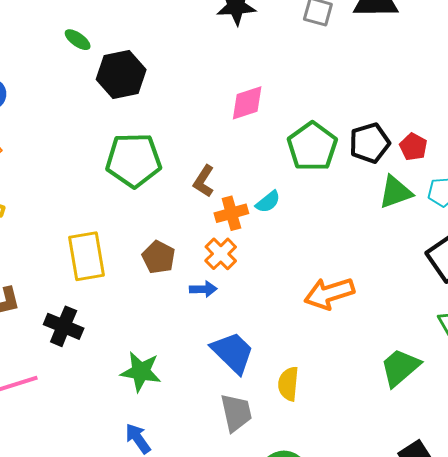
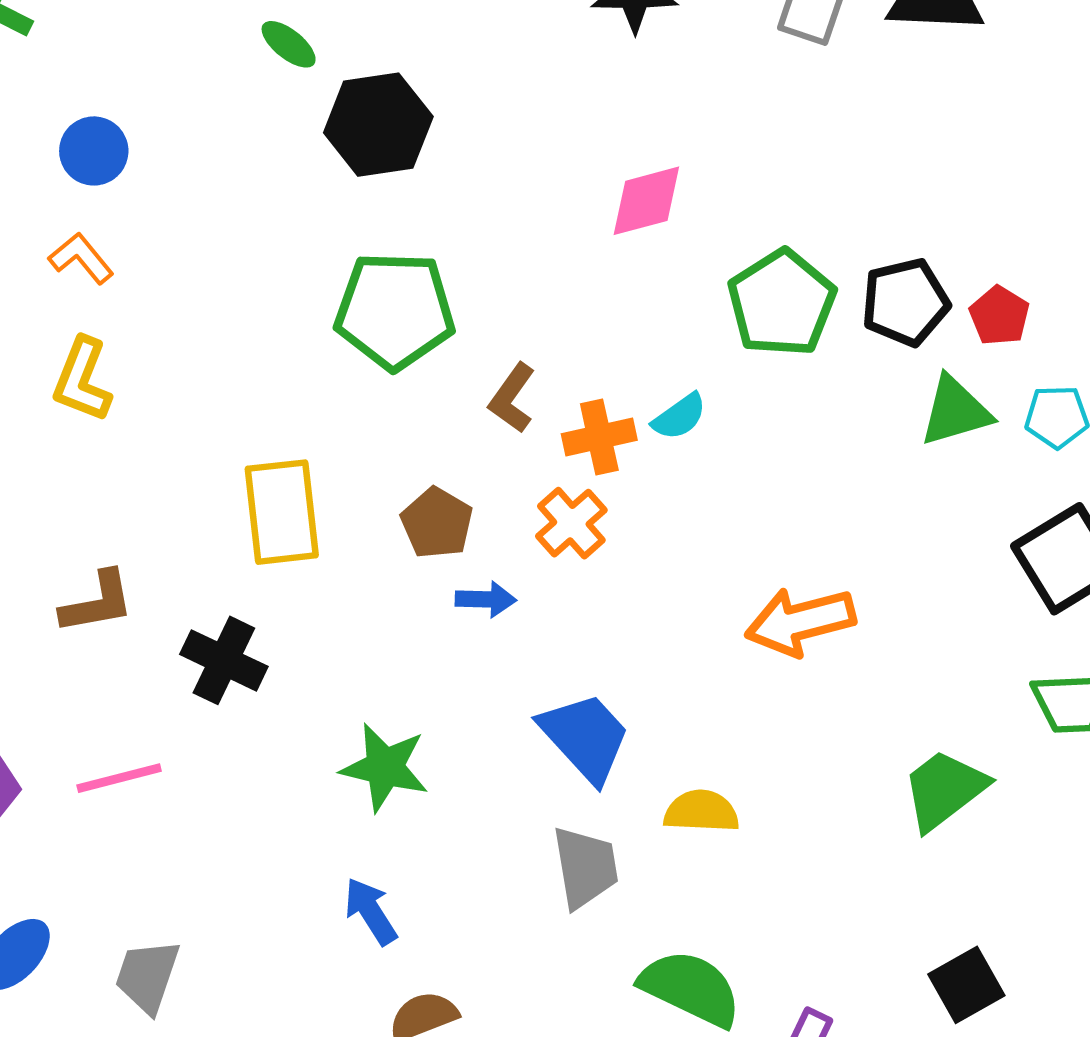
brown L-shape: (204, 181) -> (512, 398), moved
blue arrow: (203, 289) -> (486, 599), moved
yellow semicircle: (288, 384) -> (701, 811), turned 84

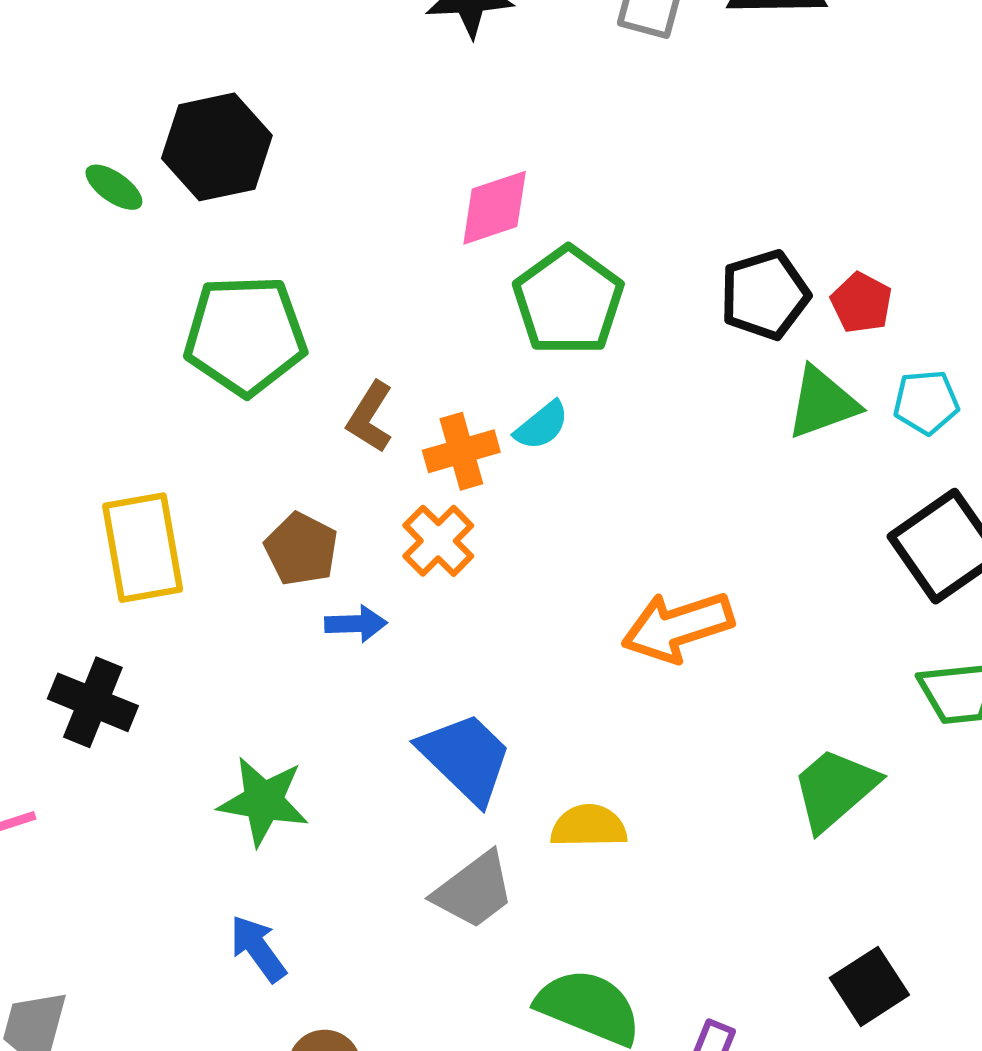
green ellipse: (289, 44) -> (114, 187), moved
green pentagon: (782, 303) -> (568, 301), moved
gray trapezoid: (585, 867) -> (474, 890), turned 66

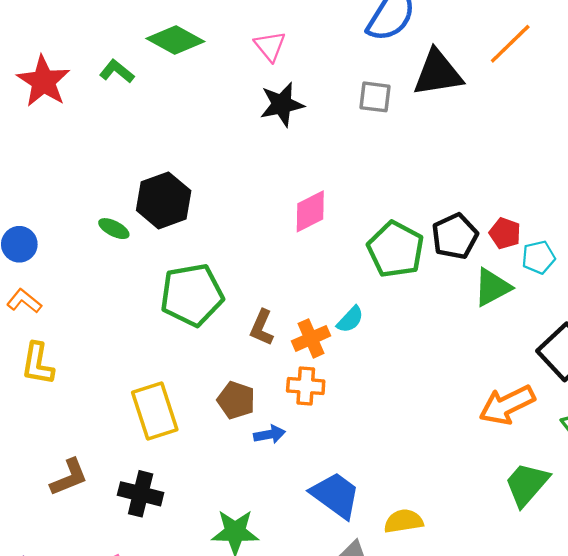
green pentagon: (568, 301) -> (396, 249), moved
cyan pentagon: (926, 402) -> (538, 257), moved
orange cross: (438, 541) -> (306, 386), turned -33
orange arrow: (678, 627) -> (507, 405), moved

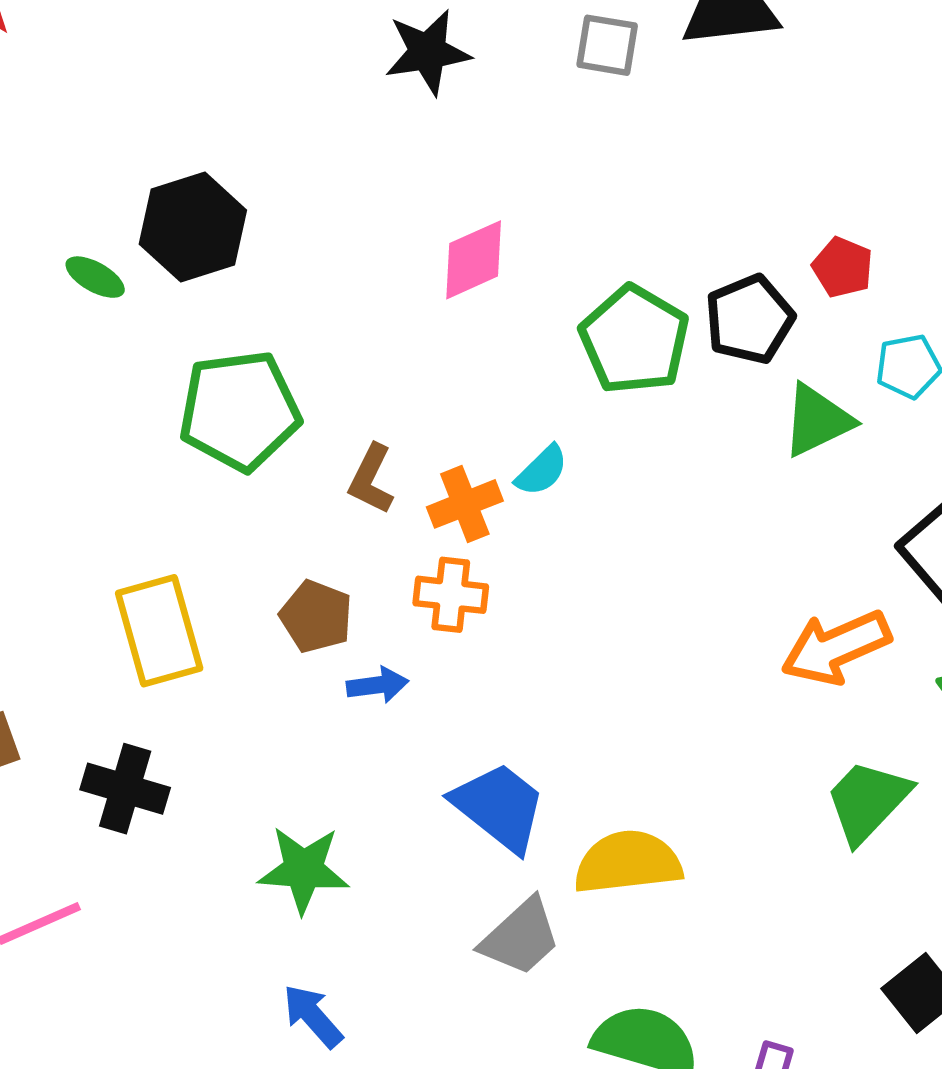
red pentagon: (505, 233) -> (843, 267), moved
yellow semicircle: (403, 521) -> (628, 862), size x1.4

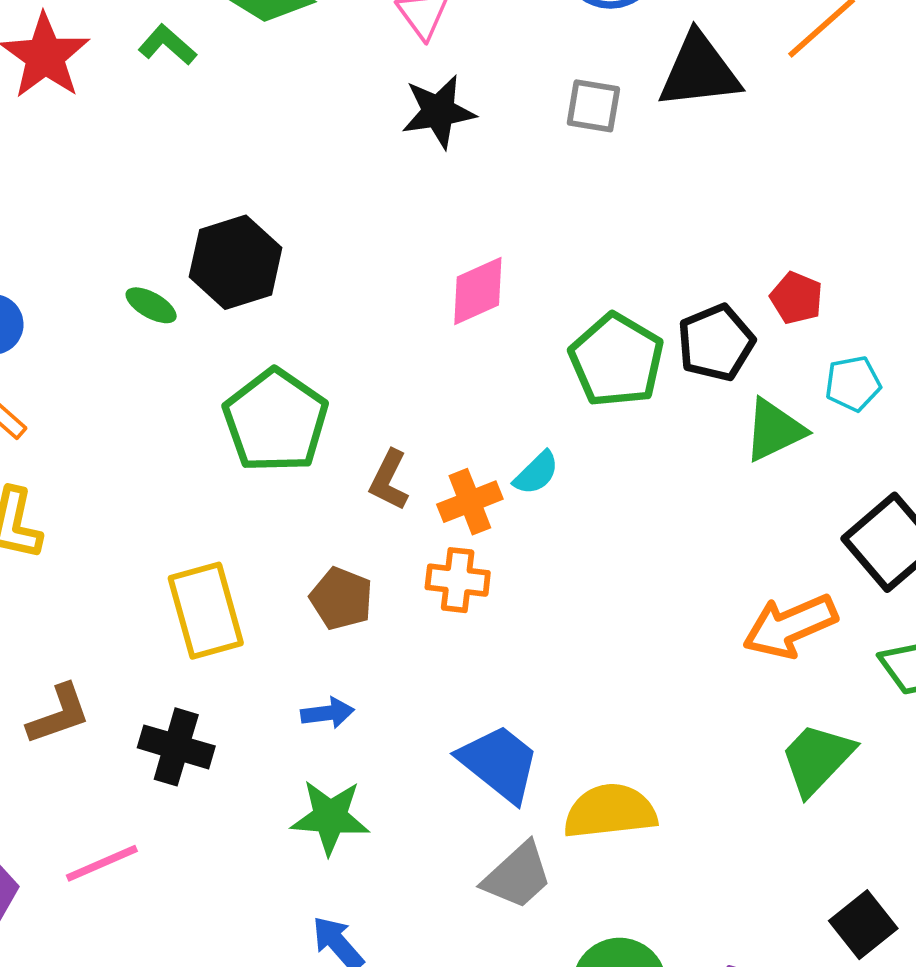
green pentagon: (240, 411) -> (276, 421), turned -30
blue arrow: (377, 685) -> (328, 713), moved

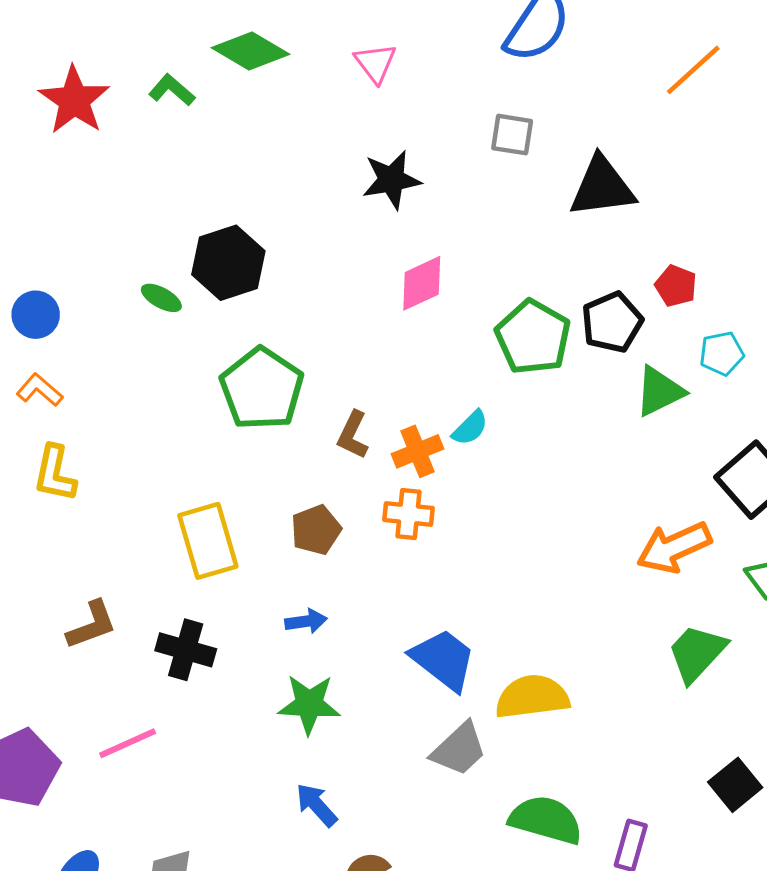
black triangle: (699, 71) -> (602, 187), moved
black star: (438, 112) -> (391, 180), moved
brown pentagon: (341, 599) -> (316, 530), turned 30

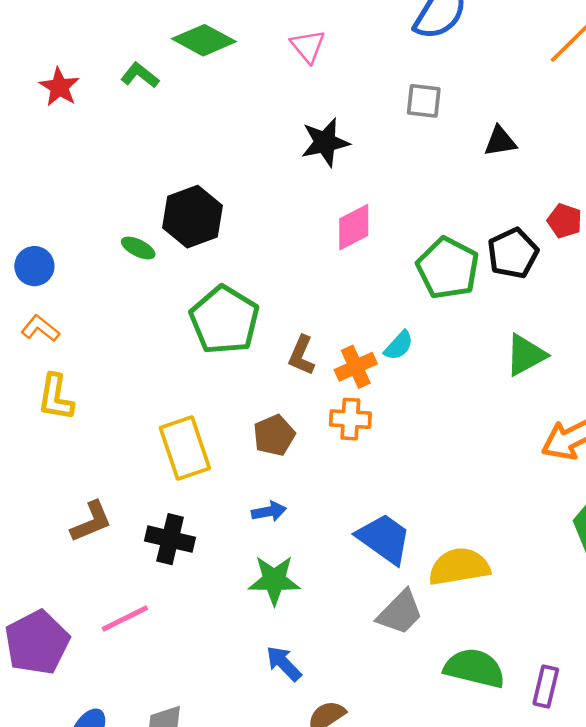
red star: (74, 100) -> (59, 87), size x0.7
black triangle: (602, 187) -> (500, 141), size x0.6
green triangle: (659, 391) -> (526, 355), moved

